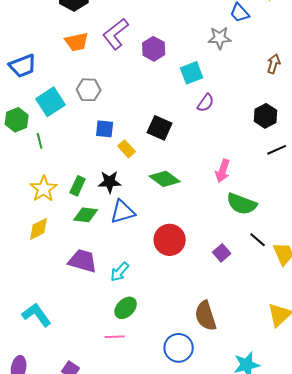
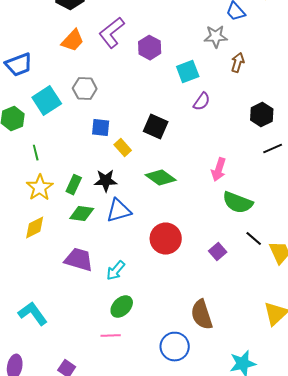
orange trapezoid: (77, 42) -> (73, 41), turned -35
brown arrow: (274, 64) -> (238, 63), moved
green line: (40, 141) -> (36, 153), moved

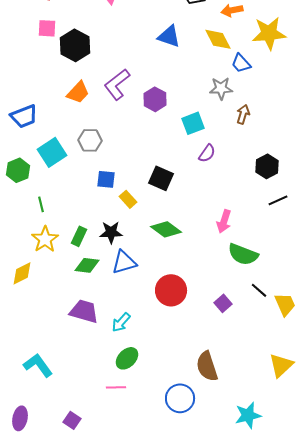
yellow diamond: (35, 228) -> (22, 273), moved

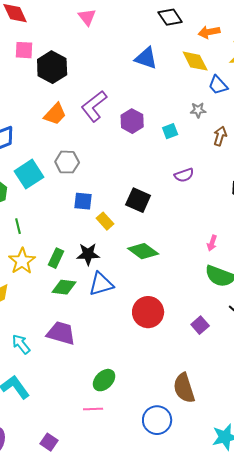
gray star: (221, 88) -> (198, 110), size x0.7
cyan square: (193, 123) -> (170, 131), moved, size x0.7
purple semicircle: (207, 153) -> (184, 175), turned 36
pink arrow: (224, 221) -> (212, 243), moved, size x0.7
cyan arrow: (121, 322) -> (21, 344), moved, turned 100

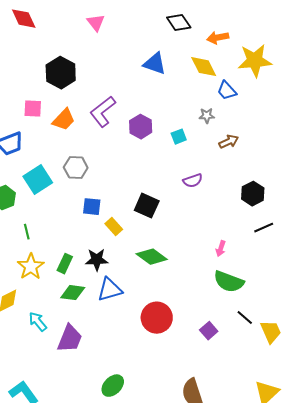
pink square: (24, 50) -> (33, 109), moved
brown arrow: (220, 136) -> (229, 142), turned 48
purple trapezoid: (61, 333) -> (70, 339), turned 96
cyan arrow: (21, 344) -> (38, 322), moved

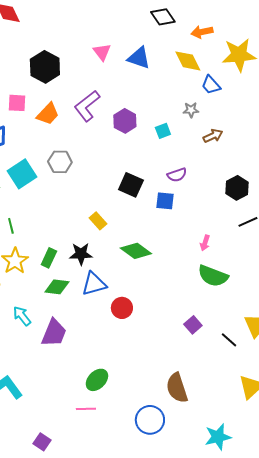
pink triangle: (96, 23) -> (102, 52), moved
black square: (147, 206) -> (131, 185), moved
blue square: (92, 207) -> (165, 201), moved
red circle: (157, 318) -> (122, 308), moved, size x0.7
black line: (245, 318) -> (229, 340), moved

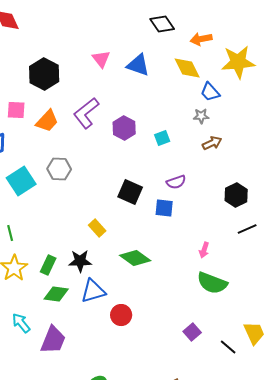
gray star: (191, 110) -> (201, 116), moved

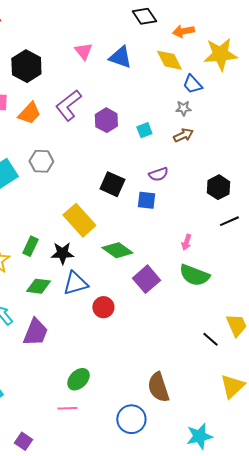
brown arrow: (212, 143) -> (183, 135), moved
yellow rectangle: (97, 228) -> (79, 220), size x1.8
green rectangle: (48, 265) -> (30, 246), moved
purple square: (192, 332) -> (146, 279), moved, size x1.5

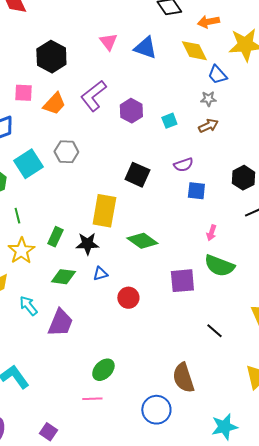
blue square: (146, 200) -> (196, 191), moved
yellow rectangle: (79, 220) -> (104, 211), turned 52
purple square: (146, 279) -> (182, 281), moved, turned 36
blue triangle: (75, 283) -> (100, 274), size x0.6
black line: (210, 339) -> (214, 331), moved

